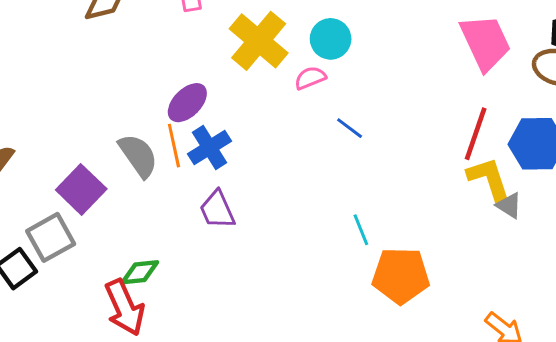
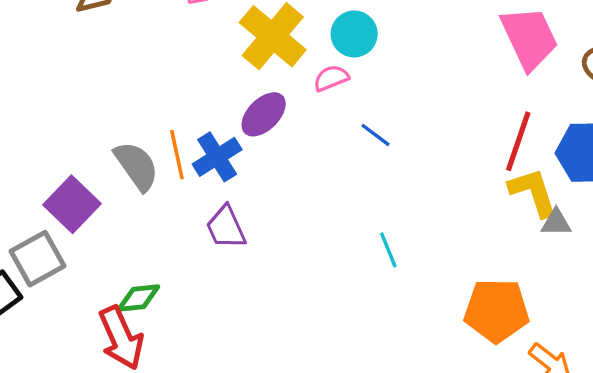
purple ellipse: (187, 103) -> (264, 114), moved
gray triangle: (509, 206) -> (556, 222), turned -32
orange pentagon: (401, 276) -> (497, 311), moved

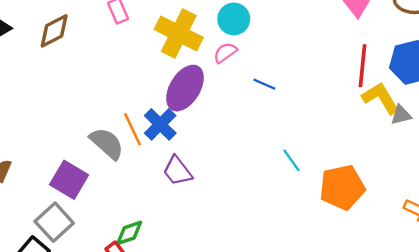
purple ellipse: (264, 114) -> (185, 88), size x1.4
orange pentagon: (497, 311) -> (342, 187), moved

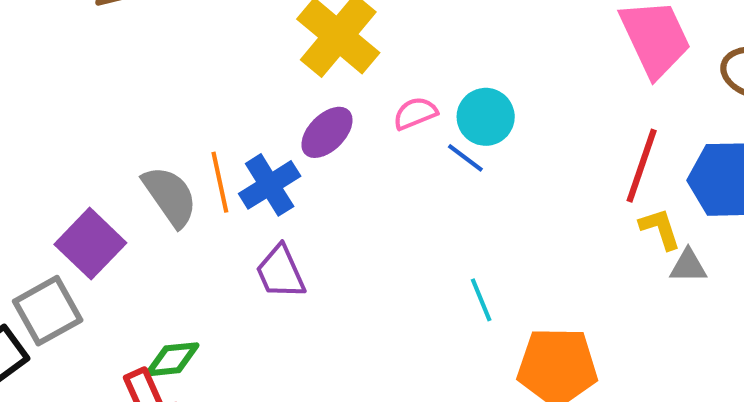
cyan circle: (234, 19) -> (486, 117), moved
pink semicircle: (225, 53) -> (415, 113), moved
purple ellipse: (185, 88) -> (327, 132), size x0.7
yellow L-shape: (381, 98) -> (660, 229), size x0.7

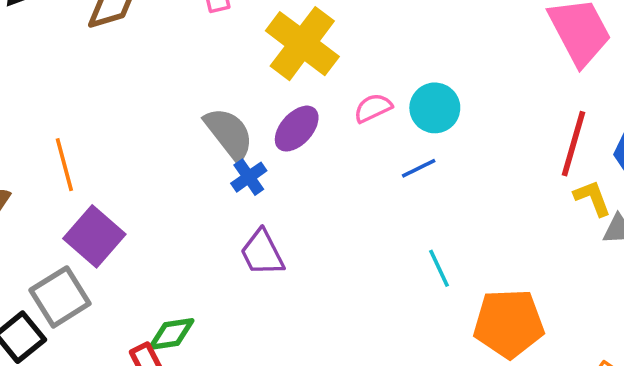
blue line: (465, 158) -> (419, 168), moved, turned -60
orange line: (220, 182) -> (64, 165), moved
blue cross: (270, 185) -> (249, 177), size x0.7
gray semicircle: (170, 196) -> (229, 134), moved

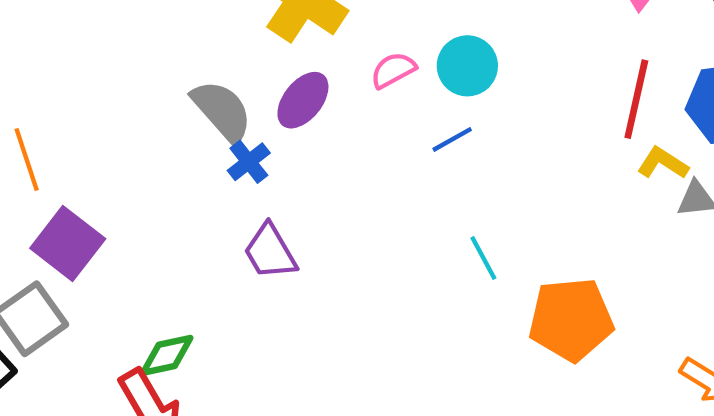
yellow L-shape: (592, 198) -> (663, 163), turned -33

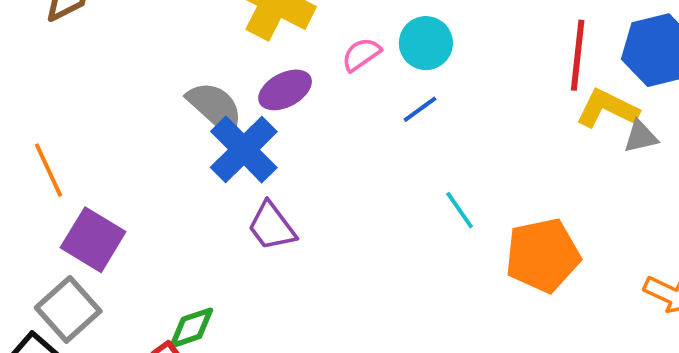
purple ellipse: (303, 100) -> (285, 90), turned 30
blue cross: (249, 162) -> (244, 149), size x1.8
yellow L-shape: (663, 163) -> (607, 109), size x1.4

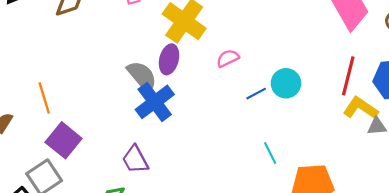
cyan circle: (426, 43) -> (286, 83), moved
purple ellipse: (285, 90) -> (169, 59), moved, turned -56
purple trapezoid: (272, 226) -> (135, 159), moved

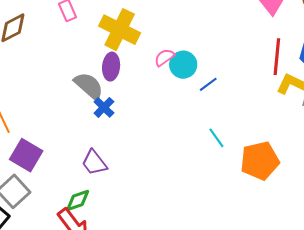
cyan circle: (286, 83) -> (183, 65), moved
blue line: (256, 94) -> (208, 84), moved
blue cross: (155, 102) -> (104, 107), size x0.6

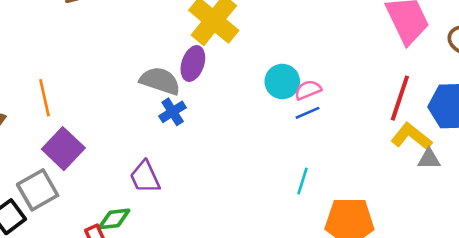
pink semicircle: (164, 57) -> (308, 90), moved
gray semicircle: (89, 86) -> (160, 81), turned -36
cyan line: (216, 138) -> (302, 181), turned 40

